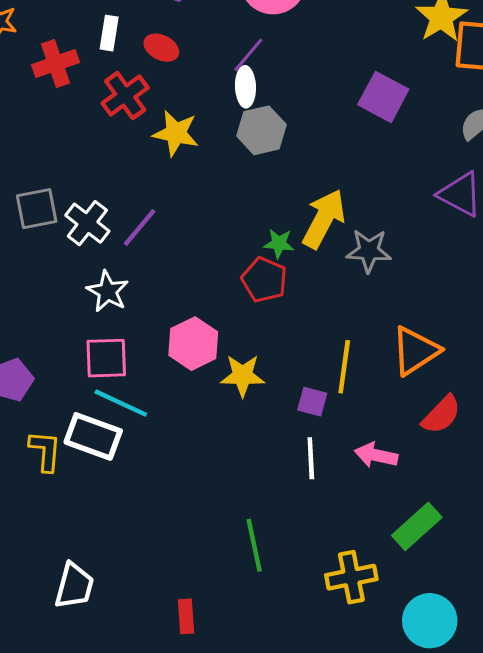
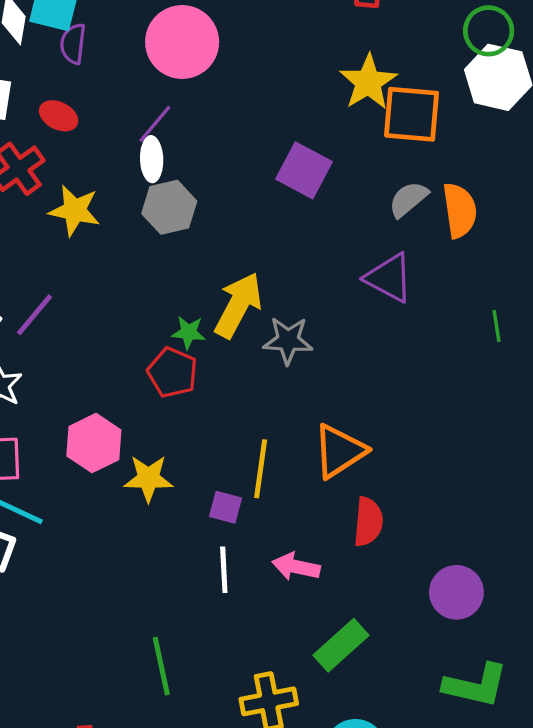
red semicircle: (441, 415) -> (368, 522), turned -39

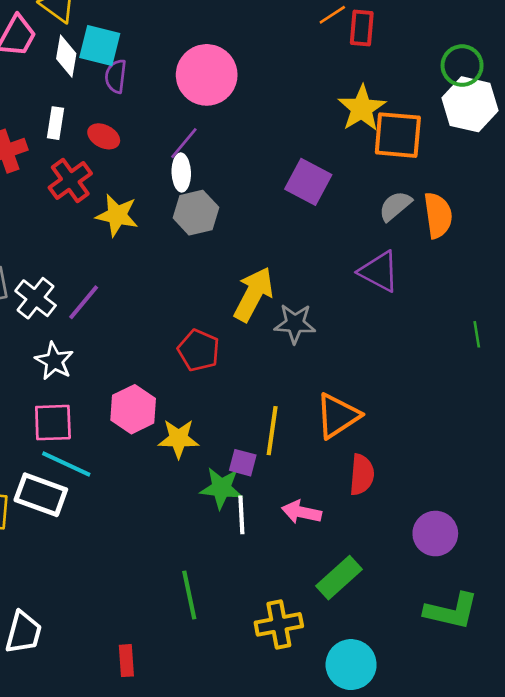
green line: (497, 326) -> (477, 334), moved
green star: (189, 332) -> (221, 488), moved, size x1.5

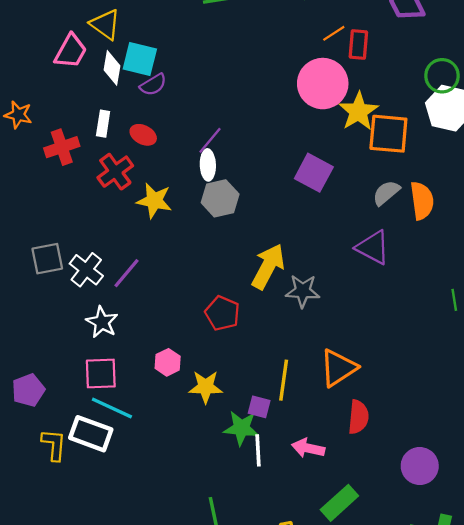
pink circle: (207, 75) -> (323, 84), moved
purple semicircle: (116, 76) -> (153, 85), turned -128
pink hexagon: (133, 409) -> (168, 362), size x0.7

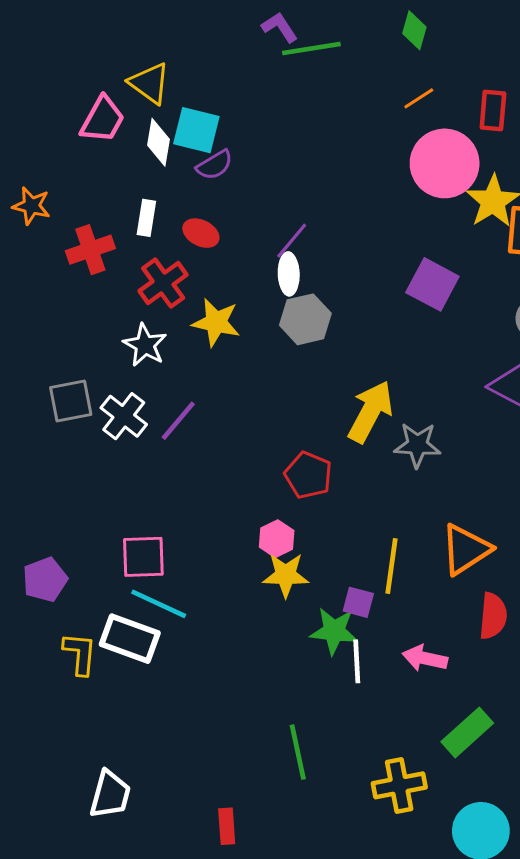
orange line: (334, 33) -> (419, 98), moved
white star: (102, 322) -> (145, 345), moved
pink hexagon: (168, 362) -> (277, 539), moved

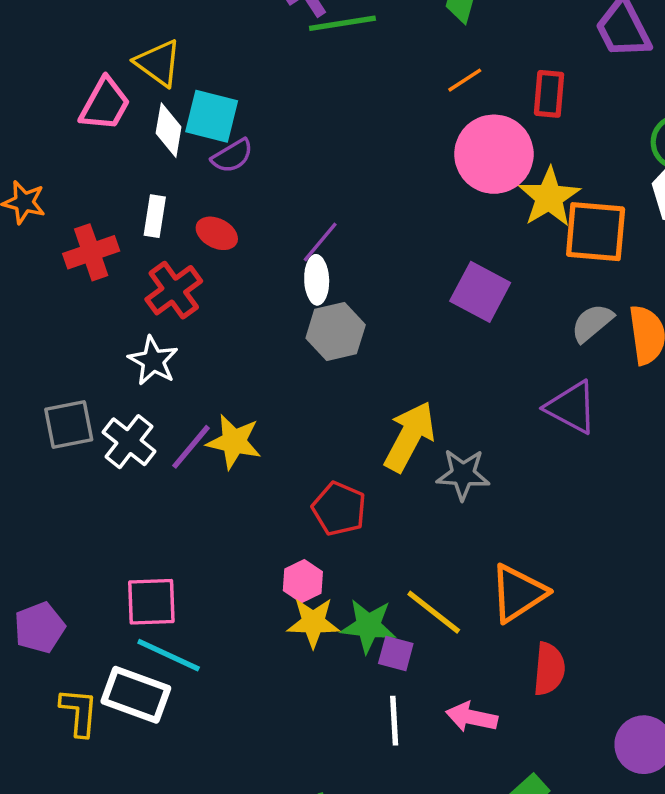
yellow star: (216, 322) -> (234, 442), moved
yellow line: (392, 566) -> (434, 612), turned -60
green star: (334, 631) -> (368, 626), moved

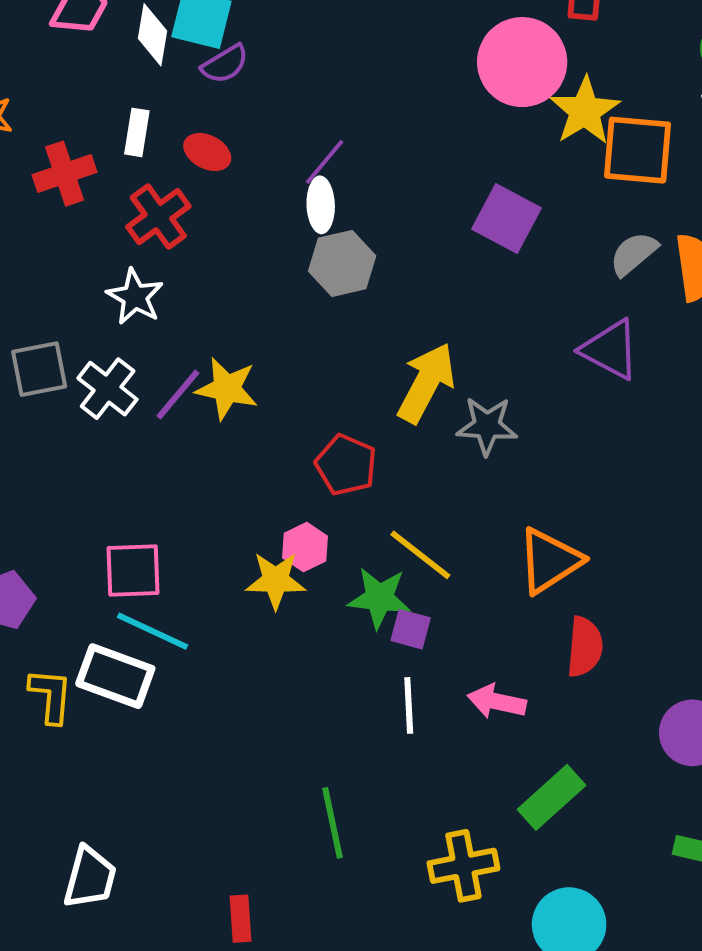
yellow line: (434, 612) -> (420, 555), moved
yellow star: (313, 622) -> (276, 580), moved

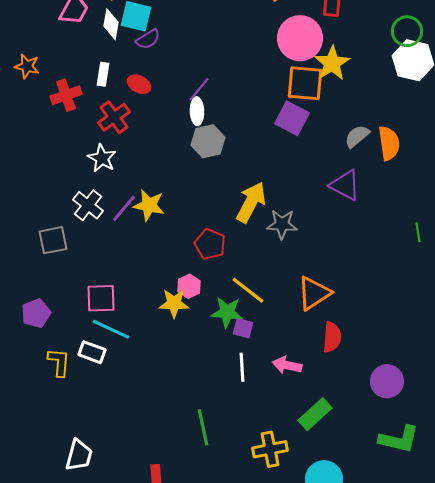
orange square: (638, 150) -> (305, 83), moved
gray square: (39, 369) -> (53, 240), moved
white rectangle: (115, 676) -> (92, 352), size x0.7

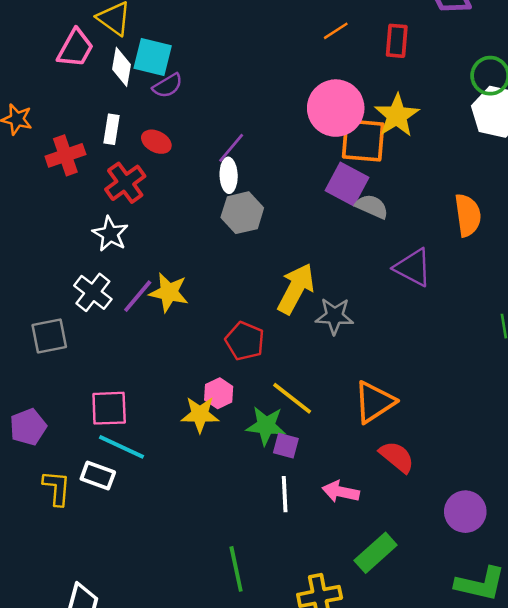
pink circle: (300, 38) -> (336, 108), moved
gray semicircle: (357, 136) -> (372, 206), moved, turned 64
red semicircle: (332, 337) -> (397, 457), turned -56

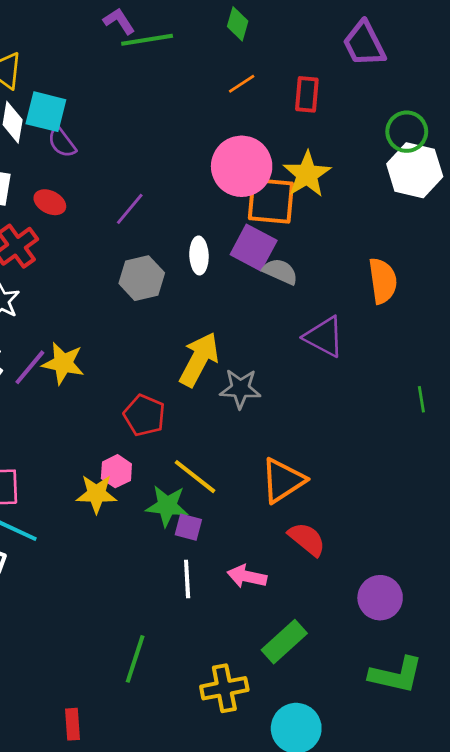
purple semicircle: (168, 86) -> (62, 142), turned 84
white ellipse: (229, 175) -> (199, 255), moved
green line: (236, 569) -> (135, 659), turned 30

